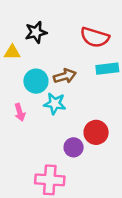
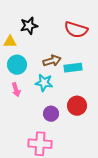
cyan rectangle: (107, 69) -> (73, 68), moved
cyan circle: (36, 81) -> (17, 65), moved
purple circle: (74, 147) -> (51, 114), moved

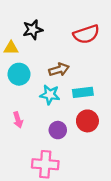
red semicircle: (76, 30) -> (86, 34), turned -35
cyan rectangle: (73, 68) -> (83, 92), moved
pink arrow: (16, 90) -> (18, 120), moved

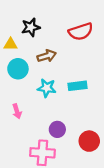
brown arrow: (59, 70) -> (47, 56), moved
red circle: (87, 121) -> (89, 141), moved
purple circle: (58, 130) -> (57, 129), moved

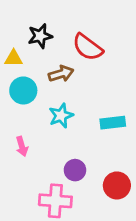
red semicircle: (81, 32) -> (88, 47), moved, turned 55
cyan rectangle: (78, 86) -> (113, 123), moved
cyan star: (47, 88) -> (61, 116), turned -30

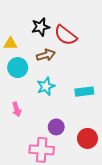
black star: (40, 36) -> (41, 27), moved

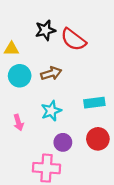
brown arrow: (46, 55) -> (51, 73), moved
cyan star: (46, 86) -> (51, 111), moved
red circle: (87, 138) -> (98, 139), moved

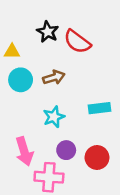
black star: (45, 30) -> (48, 32), turned -30
pink arrow: (18, 122) -> (24, 151), moved, size x1.6
red circle: (98, 139) -> (97, 157), moved

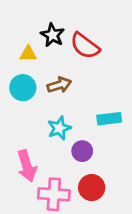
yellow triangle: (12, 51) -> (28, 54), moved
purple circle: (66, 150) -> (82, 151), moved
red circle: (97, 157) -> (92, 188), moved

